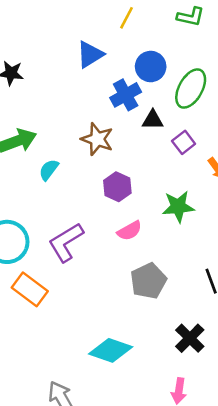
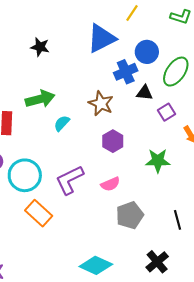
blue triangle: (90, 54) -> (102, 38), size x1.4
pink semicircle: (129, 231) -> (110, 184), moved

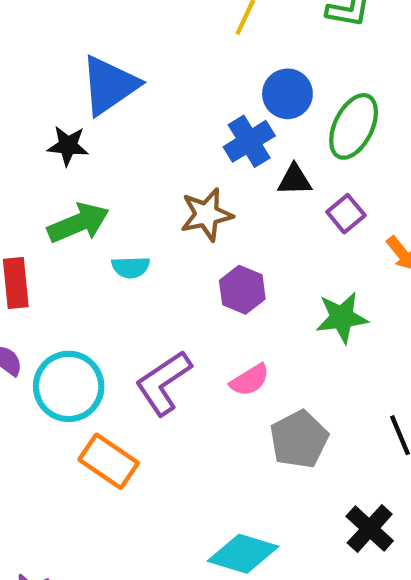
blue triangle: (102, 38) -> (109, 85), moved
black star: (40, 47) -> (68, 146), moved
brown star: (101, 103) -> (207, 215), turned -30
cyan semicircle: (62, 123) -> (131, 267), turned -126

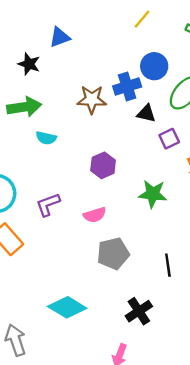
blue triangle: (109, 85) -> (60, 37), size x0.6
brown star: (207, 215) -> (92, 99), moved
purple L-shape: (163, 383) -> (48, 205), size x0.7

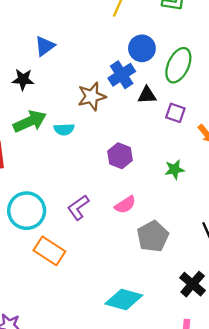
cyan semicircle: (46, 138) -> (64, 129), moved
purple square: (169, 139) -> (175, 113), turned -30
green star: (153, 194) -> (175, 169), size x0.7

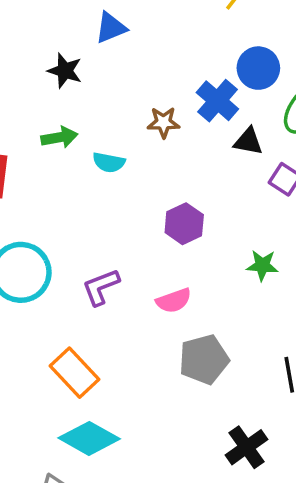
blue cross: (122, 75) -> (217, 101), turned -30
brown star: (92, 96) -> (163, 122), size x0.7
green arrow: (30, 121) -> (59, 137), size x0.7
orange rectangle: (49, 251) -> (75, 373), moved
cyan diamond: (124, 299) -> (89, 438), moved

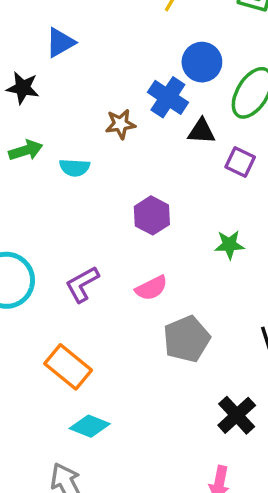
cyan diamond: (89, 438) -> (90, 426), size x0.7

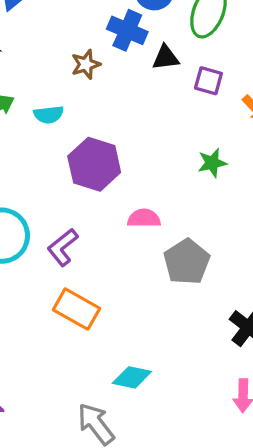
purple hexagon: (152, 215) -> (94, 164), moved, size x1.4
purple L-shape: (82, 284) -> (63, 247), moved
pink semicircle: (151, 288) -> (144, 218), turned -144
cyan diamond: (90, 426) -> (132, 377), moved

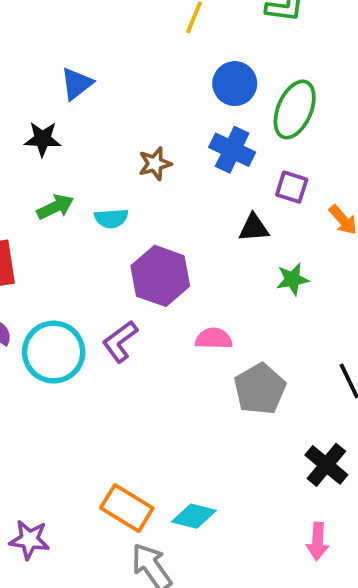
blue cross: (127, 30) -> (232, 150), moved
black triangle: (166, 58) -> (254, 228), moved
purple L-shape: (63, 247) -> (120, 341), moved
orange rectangle: (76, 309) -> (127, 508), moved

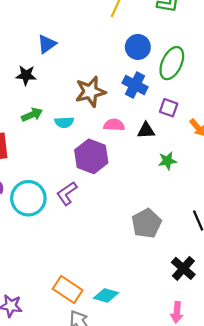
brown star: (155, 164) -> (90, 92), size x1.6
pink semicircle: (214, 339) -> (114, 125), moved

